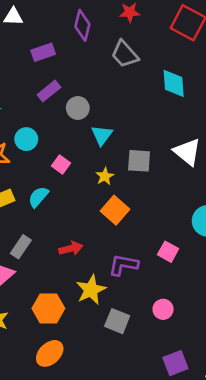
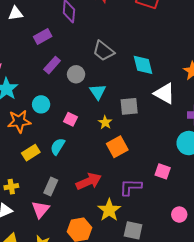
gray trapezoid: (125, 54) -> (103, 51), moved
cyan diamond: (174, 83) -> (143, 65), moved
orange square: (115, 210) -> (117, 147), turned 30
red arrow: (71, 248) -> (89, 181), size x1.4
pink circle: (163, 309) -> (179, 215), moved

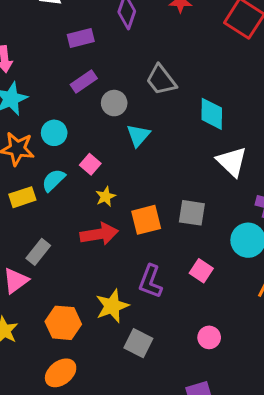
gray square: (129, 106) -> (192, 213), moved
yellow star: (105, 122) -> (106, 197), moved
cyan semicircle: (58, 147) -> (53, 180), moved
red arrow: (89, 181) -> (99, 234), moved
purple L-shape: (131, 187) -> (150, 281), turned -85

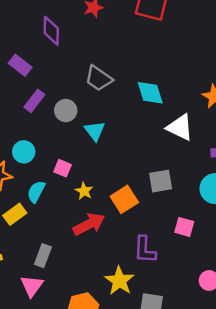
purple rectangle: (81, 38) -> (20, 65), turned 70

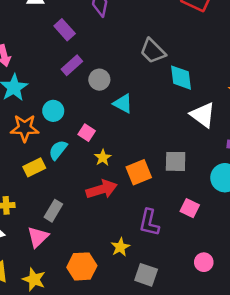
gray trapezoid: (99, 78) -> (153, 51), moved
cyan triangle: (95, 131) -> (123, 104), turned -35
yellow star: (119, 281) -> (120, 247), size x0.7

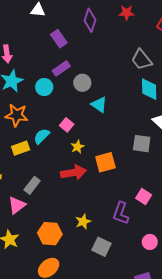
gray trapezoid: (153, 51) -> (142, 60), moved
cyan circle: (53, 111) -> (44, 87), moved
gray square: (176, 161) -> (142, 144), moved
purple L-shape: (149, 223) -> (121, 213), moved

